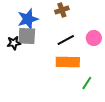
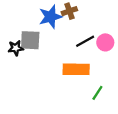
blue star: (28, 19) -> (50, 17), moved
black line: (66, 40) -> (85, 41), moved

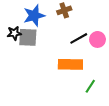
blue star: (50, 17) -> (34, 16), moved
black star: (16, 48) -> (14, 33), moved

